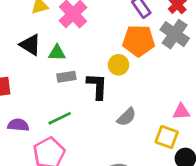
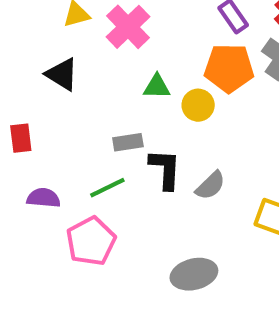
green triangle: (57, 53) -> (157, 87), moved
gray rectangle: (66, 77) -> (128, 142), moved
black L-shape: (97, 86) -> (165, 169), moved

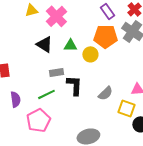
black triangle: (62, 74) -> (44, 44), moved
gray semicircle: (210, 186) -> (105, 93), moved
purple semicircle: (43, 198) -> (15, 99), turned 77

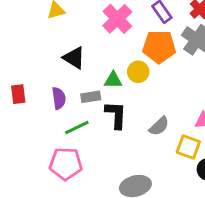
pink cross: (56, 16) -> (117, 19), moved
green triangle: (70, 45) -> (113, 80), moved
purple semicircle: (15, 99) -> (59, 98), moved
pink pentagon: (38, 120) -> (66, 164), turned 30

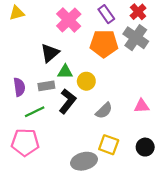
black triangle: (74, 58) -> (50, 53), moved, turned 48
yellow circle: (138, 72) -> (86, 81), moved
black L-shape: (116, 115) -> (67, 101), turned 35
yellow square: (188, 147) -> (109, 145), moved

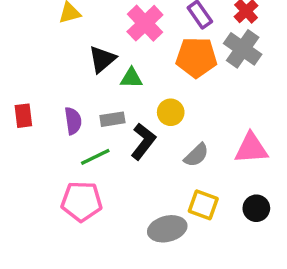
black triangle: (50, 53) -> (102, 59), moved
green triangle: (65, 72) -> (131, 78), moved
pink triangle: (142, 106) -> (251, 148), size x1.5

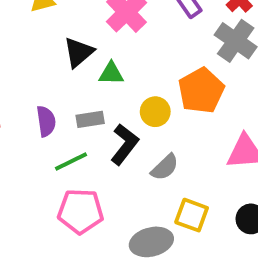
orange pentagon: (196, 57) -> (201, 91), moved, turned -30
gray semicircle: (196, 155) -> (165, 167), moved
pink pentagon: (82, 201) -> (81, 211), moved

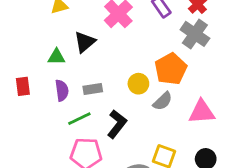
green triangle: (111, 73) -> (56, 57), moved
black L-shape: (125, 144) -> (117, 124), moved
gray semicircle: (165, 167) -> (163, 101), moved

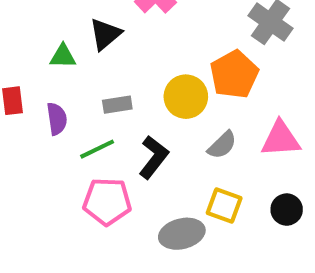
yellow circle: (138, 84) -> (186, 97), size x1.4
purple semicircle: (62, 90) -> (57, 119), moved
gray semicircle: (163, 101) -> (222, 145), moved

